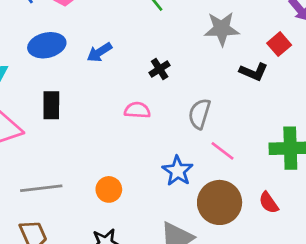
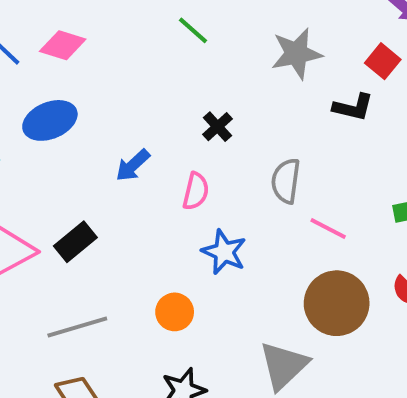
blue arrow: (99, 52) -> (133, 165), moved
black rectangle: (51, 105) -> (75, 242), moved, turned 60
pink semicircle: (137, 110) -> (196, 191), turned 110
blue star: (178, 171) -> (224, 252), moved

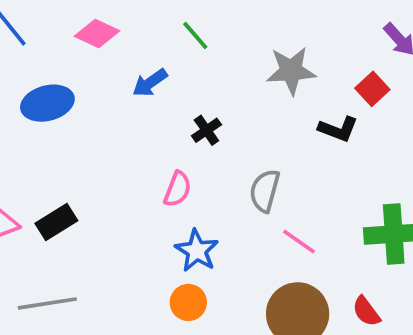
pink diamond: (63, 45) -> (97, 34), moved
blue arrow: (133, 165) -> (150, 83), moved
orange circle: (175, 312) -> (188, 302), moved

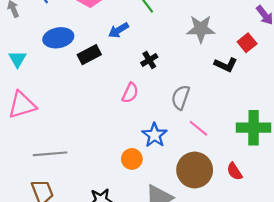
black rectangle: (56, 222) -> (89, 55), moved
blue star: (197, 251) -> (154, 135), moved

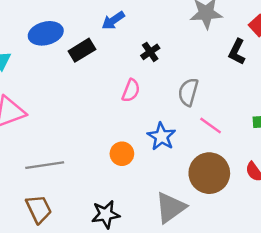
black L-shape: (226, 65) -> (237, 52), turned 95
orange circle: (132, 159) -> (122, 154), moved

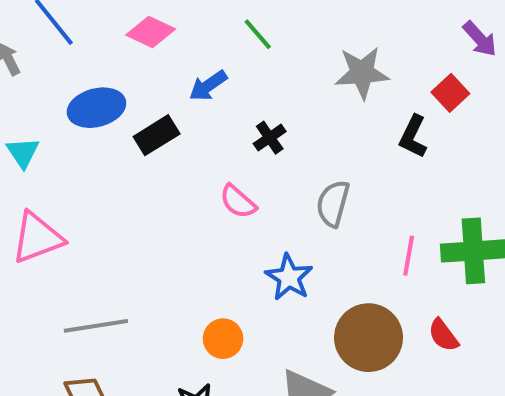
pink semicircle: (131, 91) -> (238, 202), turned 110
pink line: (211, 126) -> (409, 256), moved, turned 65
orange circle: (122, 154) -> (223, 339), moved

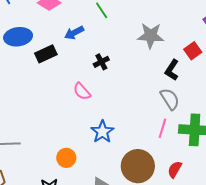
gray semicircle: (333, 204) -> (170, 99), moved, turned 125
red semicircle: (443, 335) -> (175, 169), turned 60

